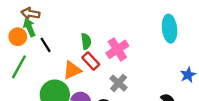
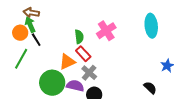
black line: (46, 45) -> (36, 40), moved
pink cross: (117, 49) -> (106, 31), moved
gray cross: (119, 83) -> (89, 73), moved

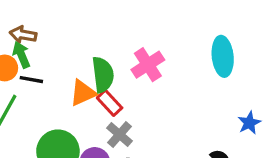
green semicircle: (79, 37) -> (103, 75), size x1.5
black line: (36, 40) -> (31, 80), turned -48
orange triangle: (67, 62) -> (83, 93), moved

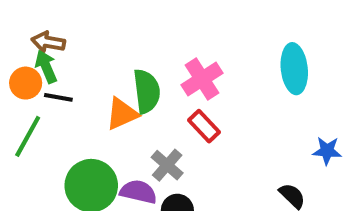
red rectangle: (110, 103) -> (204, 126), moved
blue star: (249, 123) -> (327, 151), turned 30

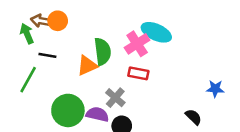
green arrow: (46, 67) -> (27, 34), moved
cyan ellipse: (294, 69) -> (156, 32), moved, turned -60
orange circle: (26, 83) -> (58, 21), moved
red rectangle: (204, 126) -> (138, 73), turned -36

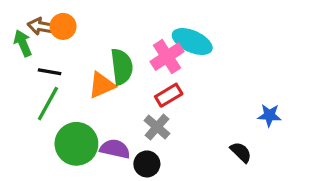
red rectangle: (138, 73) -> (169, 95), turned -42
green line: (28, 80) -> (48, 104), moved
gray cross: (115, 98) -> (157, 127), moved

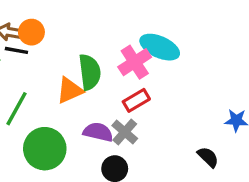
black line: (50, 72) -> (16, 50), moved
purple semicircle: (115, 149) -> (98, 132), moved

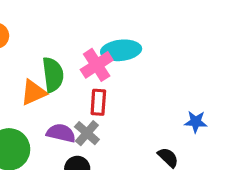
cyan ellipse: (160, 47) -> (121, 50), turned -30
red rectangle: (136, 100) -> (98, 102), turned -55

